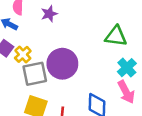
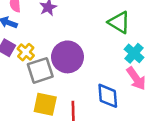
green triangle: (116, 36) -> (119, 22), turned 30

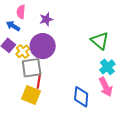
purple circle: (67, 57) -> (43, 46), moved
red line: (73, 111) -> (39, 81), moved

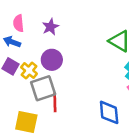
purple circle: (43, 46) -> (52, 60), size x0.7
yellow square: (31, 95) -> (26, 122), moved

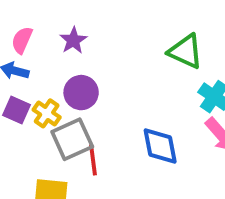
pink semicircle: (18, 23) -> (22, 40), turned 35
blue diamond: (109, 112) -> (160, 146), moved

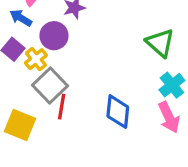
purple circle: (81, 93) -> (54, 36), moved
gray square: (72, 139) -> (50, 86), turned -36

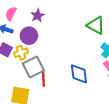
yellow cross: (36, 59) -> (21, 53), turned 32
gray square: (50, 86) -> (33, 67), turned 30

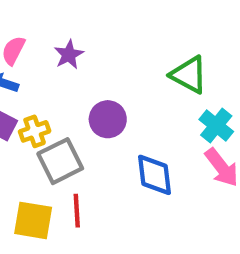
purple circle: (29, 36) -> (108, 119), moved
red line: (43, 79) -> (77, 211), moved

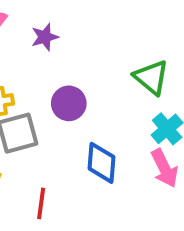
red line: (77, 211) -> (41, 203), moved

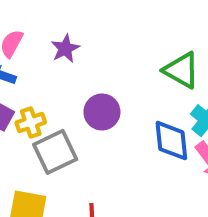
blue diamond: (101, 163) -> (171, 141), moved

